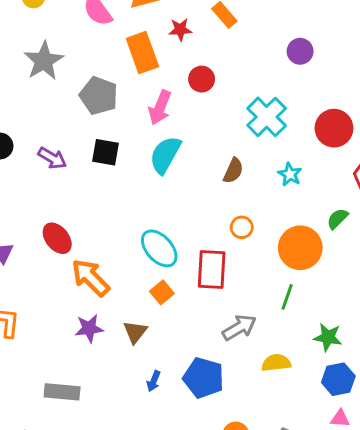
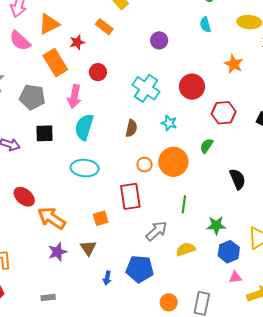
cyan ellipse: (159, 248) -> (85, 168), moved, turned -32
orange circle: (300, 248) -> (173, 162), moved
orange square: (162, 292) -> (101, 218), turned 35
gray rectangle: (62, 392) -> (48, 297), size x0.6

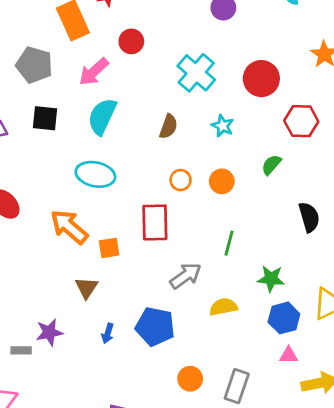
pink arrow: (74, 97) -> (94, 72), turned 30
orange circle: (173, 162) -> (222, 181), size x0.6
orange arrow: (52, 218) -> (69, 227), moved
purple star: (58, 252) -> (49, 332), moved

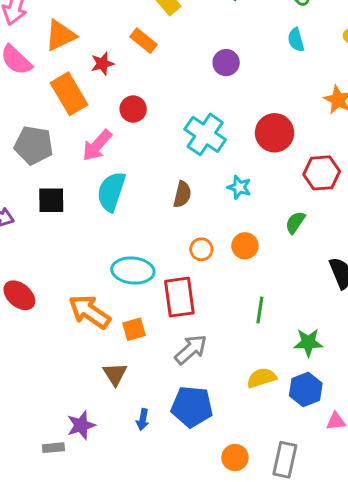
cyan ellipse: (95, 174) -> (133, 271), moved
gray arrow: (186, 276) -> (191, 349), moved
blue hexagon: (284, 318) -> (306, 389), moved

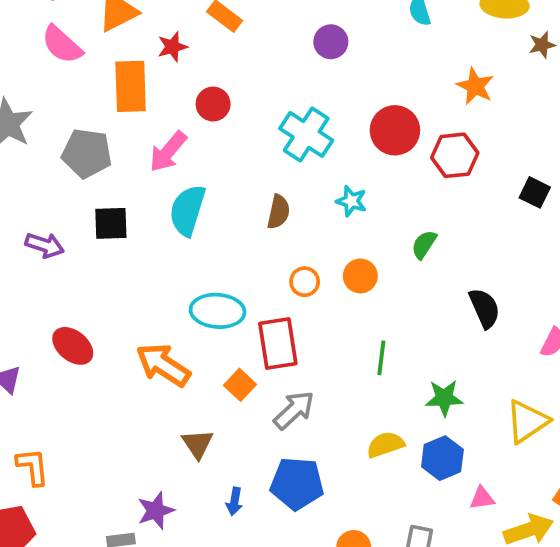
orange rectangle: (69, 94) -> (131, 86), turned 30
red hexagon: (322, 173) -> (455, 155), moved
orange square: (134, 329) -> (240, 385), moved, turned -30

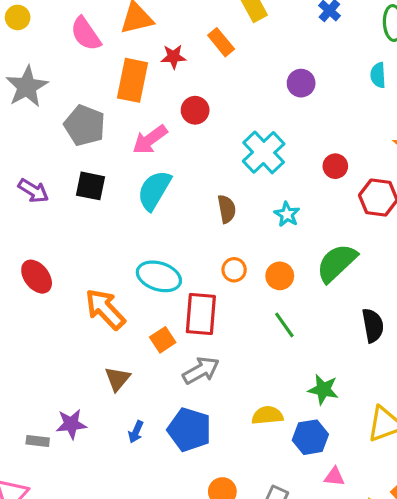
red circle: (395, 130) -> (335, 166), size x0.6
brown semicircle: (279, 212) -> (227, 209), turned -36
green semicircle: (424, 245) -> (337, 263), size x1.8
green line: (381, 358) -> (284, 325), moved, turned -56

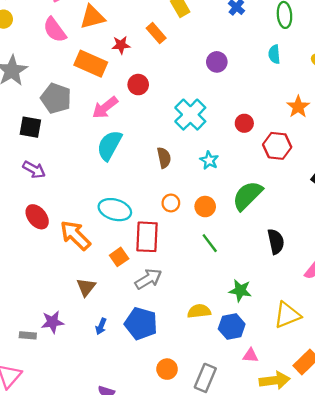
orange rectangle: (133, 80) -> (91, 64), turned -76
black square: (91, 186) -> (30, 127), moved
purple arrow: (33, 191) -> (34, 170), moved
red ellipse: (37, 277) -> (37, 217), moved

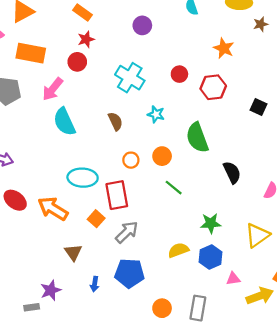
red star: (121, 45) -> (86, 39), moved
cyan semicircle: (109, 145) -> (64, 122), turned -40
green semicircle: (247, 196) -> (197, 138), turned -52

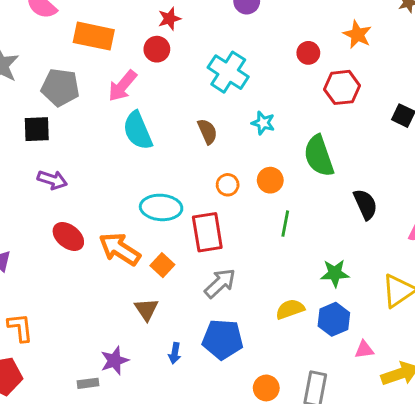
red circle: (179, 74) -> (308, 53), moved
green line: (174, 188) -> (285, 224), turned 60
orange square: (96, 219) -> (162, 265), moved

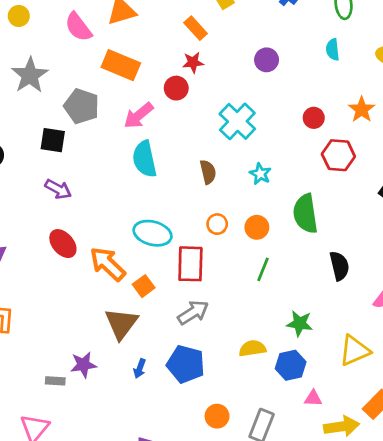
brown triangle: (146, 309) -> (121, 324), size x1.5

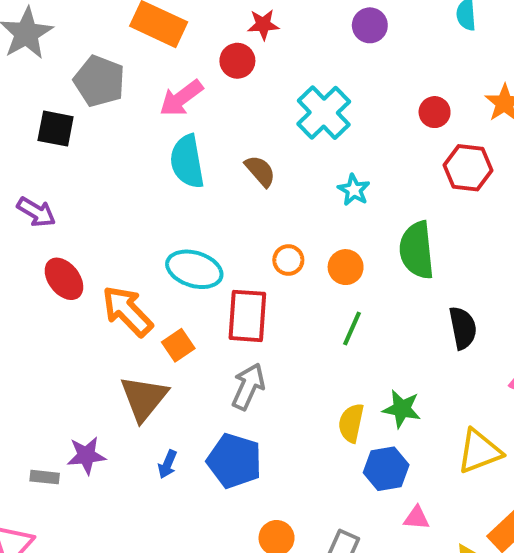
brown semicircle: (208, 172) -> (260, 171), moved, turned -30
purple arrow: (58, 189) -> (36, 212), moved
gray arrow: (193, 313) -> (248, 387), turned -36
yellow semicircle: (253, 348) -> (351, 423), moved, turned -72

